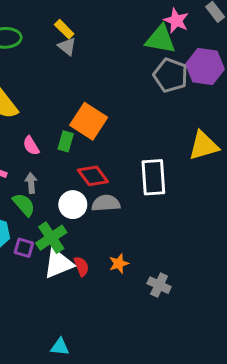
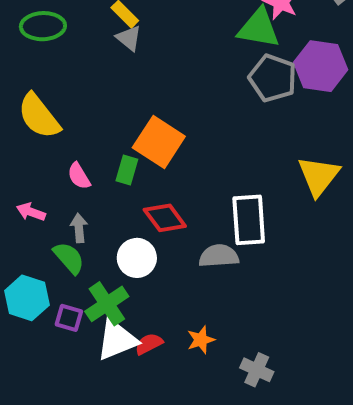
yellow triangle: (204, 146) -> (319, 176), turned -36
gray semicircle: (106, 203) -> (219, 256), moved
red semicircle: (81, 266) -> (149, 344), turned -96

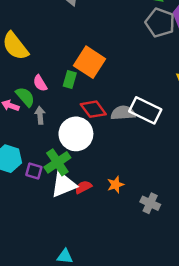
white rectangle: (249, 220) -> (145, 110), turned -60
gray semicircle: (219, 256) -> (123, 113), moved
green semicircle: (69, 258) -> (25, 97), moved
white circle: (137, 258) -> (76, 134), size x1.4

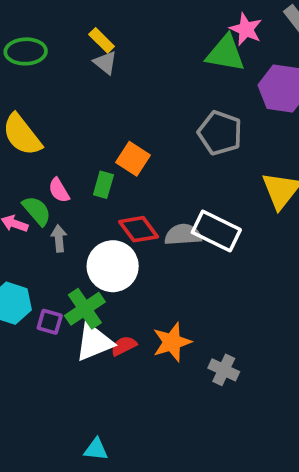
gray pentagon: (160, 23) -> (220, 133), moved
orange square: (90, 62) -> (133, 159), size x0.7
orange star: (116, 185) -> (172, 342), size x1.5

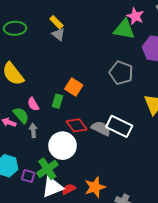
gray semicircle: (183, 235) -> (101, 128), turned 30

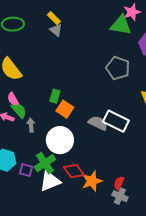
pink star: (135, 16) -> (132, 12), turned 30
orange square: (74, 87) -> (65, 109), moved
pink semicircle: (33, 104) -> (13, 99), moved
red diamond: (77, 125) -> (74, 171), moved
red semicircle: (69, 189) -> (119, 183), moved, turned -40

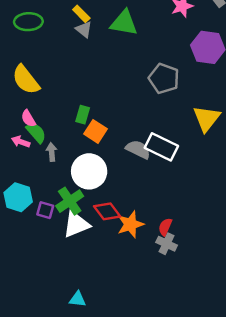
green triangle: (121, 25) -> (124, 23), moved

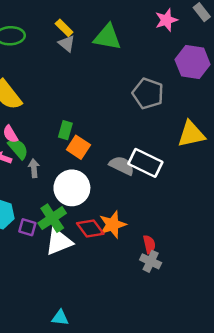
yellow triangle: (207, 118) -> (191, 134), turned 40
orange star: (130, 224) -> (113, 225), moved
red semicircle: (165, 227) -> (149, 244), turned 144

